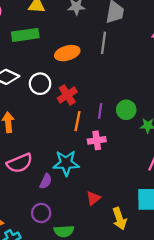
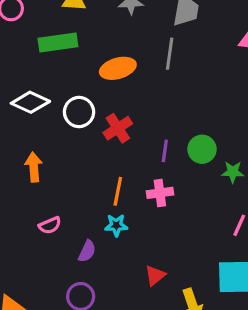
orange line: (77, 121) -> (118, 191), moved
pink semicircle: (20, 163) -> (50, 225), size x0.6
cyan star: (66, 163) -> (116, 225), size x0.6

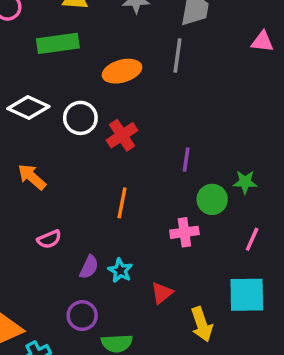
green circle: (202, 149) -> (212, 199), moved
purple line: (165, 151) -> (186, 160), moved
orange arrow: (34, 167) -> (32, 177), turned -44
pink cross: (160, 193) -> (184, 232), moved
cyan star: (116, 225) -> (120, 270), moved, turned 30

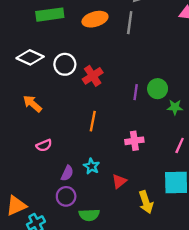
orange ellipse: (122, 71) -> (95, 19), moved
green circle: (212, 199) -> (158, 89), moved
purple semicircle: (89, 267) -> (67, 173), moved

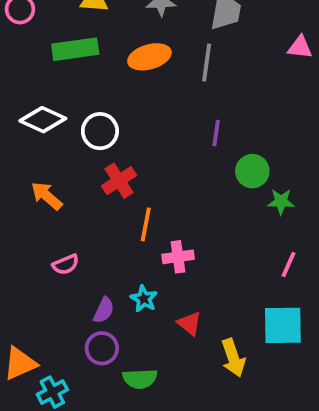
red cross: (93, 76) -> (119, 181), moved
purple line: (136, 92) -> (216, 133), moved
pink cross: (134, 141) -> (178, 257), moved
red triangle: (119, 181) -> (189, 324), turned -42

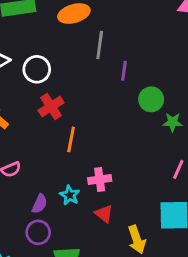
gray line: (207, 63) -> (100, 45), moved
pink cross: (178, 257) -> (100, 179), moved

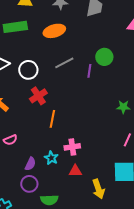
gray line: (100, 45) -> (64, 63), moved, turned 54
green circle: (151, 99) -> (104, 57), moved
red triangle: (104, 214) -> (75, 171), turned -40

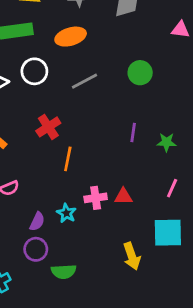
white circle: (28, 70) -> (34, 71), moved
purple line: (89, 71) -> (133, 133), moved
red triangle: (75, 171) -> (123, 196), moved

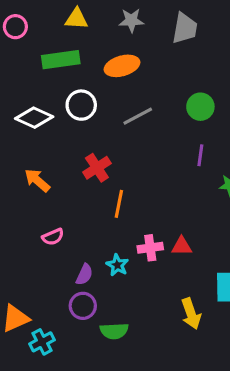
purple line: (133, 133) -> (200, 155), moved

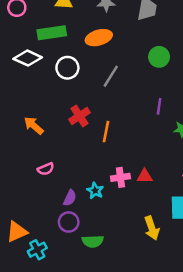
green circle: (200, 107) -> (159, 57), moved
gray line: (138, 116) -> (111, 76), turned -30
white diamond: (34, 118) -> (28, 58), moved
orange line: (119, 204) -> (106, 132), moved

